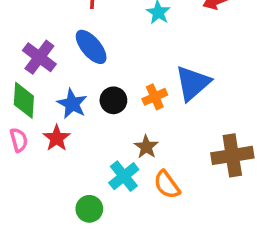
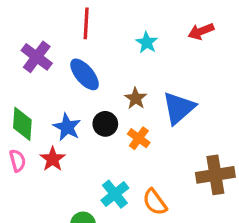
purple cross: (39, 57) -> (37, 57), moved
orange cross: (155, 97) -> (139, 138), moved, turned -30
brown star: (146, 147) -> (136, 98), moved

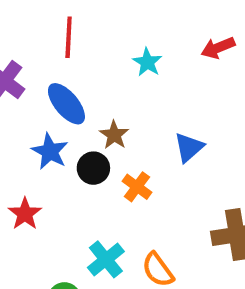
brown star: (136, 98) -> (114, 135), moved
blue triangle: (179, 108) -> (189, 147), size x0.7
blue star: (67, 127) -> (50, 151), moved

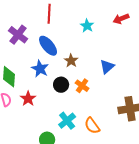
black circle: (93, 168) -> (61, 85), moved

